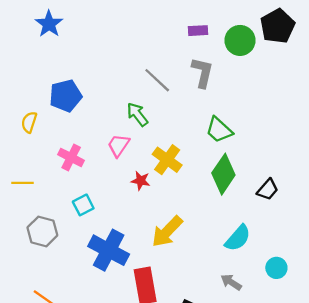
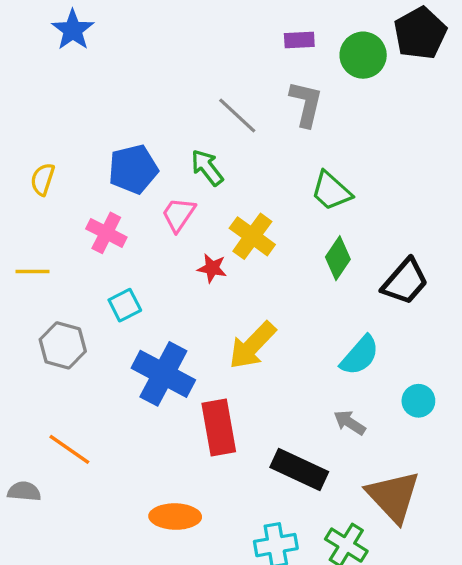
blue pentagon: (66, 96) -> (133, 169), moved
green diamond: (223, 174) -> (338, 258), size x0.7
black trapezoid: (268, 190) -> (405, 282), size x1.4

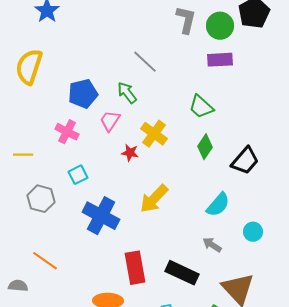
purple rectangle: (299, 40) -> (220, 60), moved, size x1.4
gray L-shape: (306, 104) -> (186, 20), moved
yellow semicircle: (43, 179) -> (29, 67), moved, size x1.8
red rectangle: (219, 428) -> (135, 268), moved

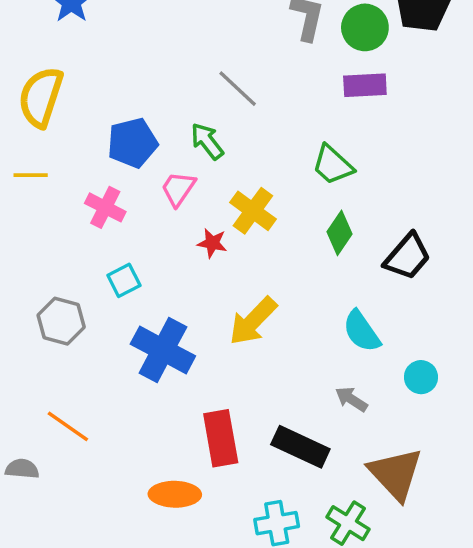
yellow line: (23, 155) -> (31, 175), moved
cyan semicircle: (218, 205) -> (362, 331), turned 104

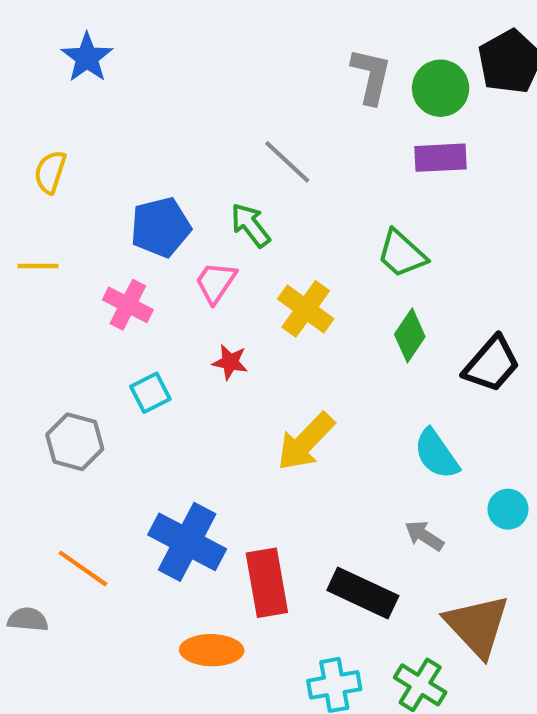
yellow semicircle: (41, 97) -> (50, 172), size x0.6
red star: (212, 243) -> (230, 362), moved
blue cross: (163, 350) -> (187, 542), moved

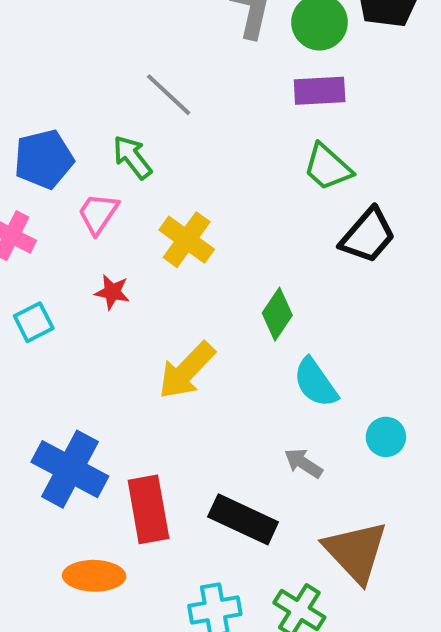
green trapezoid: (402, 254) -> (328, 167), moved
green diamond: (410, 335) -> (277, 314), moved
black trapezoid: (492, 364) -> (368, 236), moved

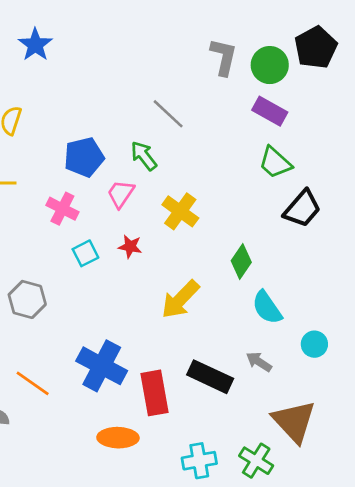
purple rectangle: (320, 91) -> (270, 111), turned 32
cyan square: (34, 322) -> (85, 253), moved
black rectangle: (243, 519) -> (210, 377), moved

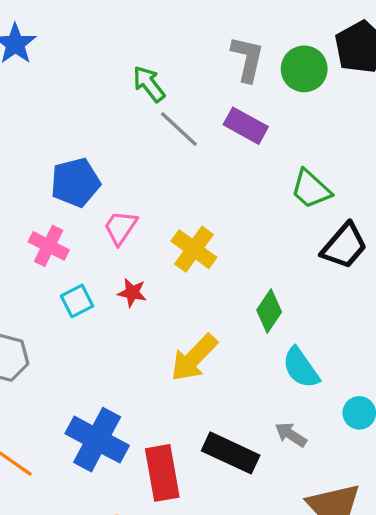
purple rectangle: (270, 111) -> (246, 126), moved
green arrow: (144, 156) -> (149, 84), moved

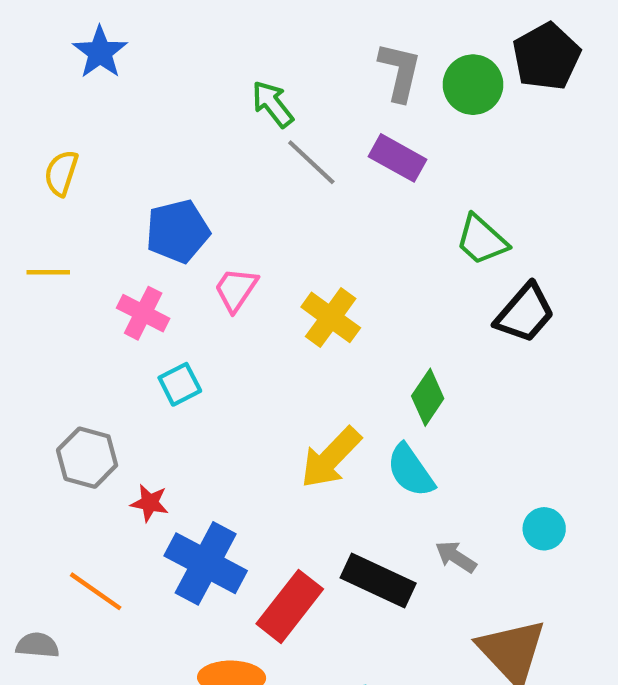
red star: (132, 293) -> (150, 503), moved
cyan semicircle: (301, 368) -> (410, 471), moved
red rectangle: (162, 473) -> (290, 606), turned 48

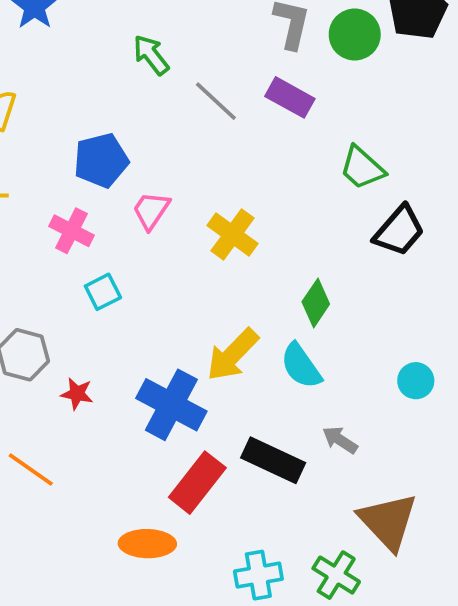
green arrow: (272, 104) -> (151, 55), moved
cyan circle: (544, 529) -> (416, 381), moved
blue cross: (206, 563) -> (171, 405), moved

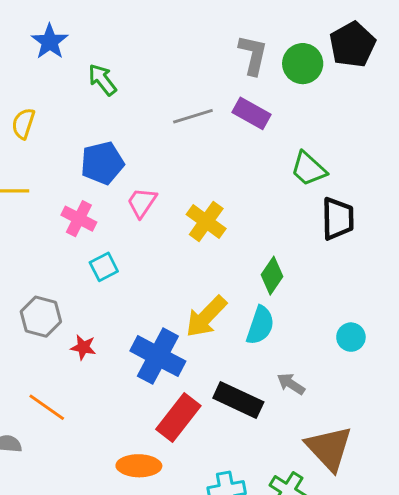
green arrow: (151, 55) -> (102, 80), moved
gray line: (216, 101) -> (193, 116), turned -60
black trapezoid: (399, 231) -> (338, 219), turned -42
cyan semicircle: (301, 366) -> (260, 325), turned -126

